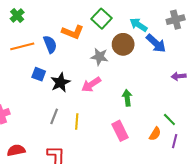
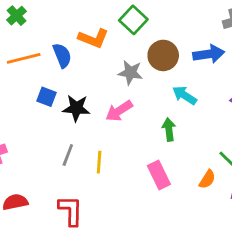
cyan arrow: (139, 25) -> (185, 95), moved
blue arrow: (156, 43) -> (209, 54), turned -50
black star: (60, 82) -> (76, 108), turned 30

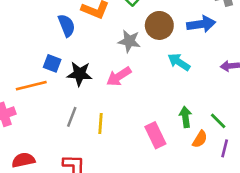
orange line: (24, 58) -> (31, 86), moved
green arrow: (169, 129) -> (185, 117), moved

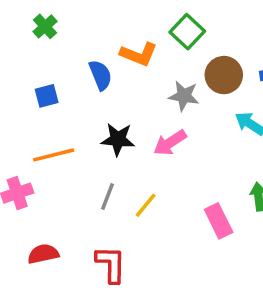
blue square: (52, 63) -> (47, 96), moved, turned -36
yellow line: (100, 123) -> (146, 205), turned 36

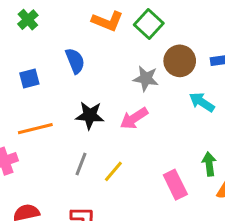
orange L-shape: (139, 54) -> (107, 21), moved

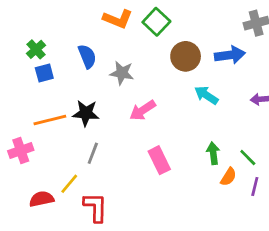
green cross: (28, 20) -> (36, 49), moved
gray star: (146, 79) -> (122, 73), moved
black star: (90, 115) -> (86, 113), moved
yellow line: (113, 171) -> (69, 184), moved
pink rectangle: (175, 185) -> (159, 160), moved

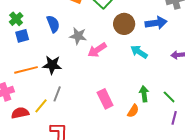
pink arrow: (143, 110) -> (97, 50), moved
orange semicircle: (228, 177) -> (133, 111), moved
yellow line: (69, 184) -> (41, 106), moved
red semicircle: (42, 199) -> (20, 113), moved

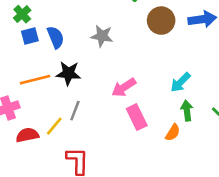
blue semicircle: (53, 24) -> (56, 37), moved
pink arrow: (97, 50) -> (124, 87), moved
cyan arrow: (139, 52) -> (180, 82), moved, turned -78

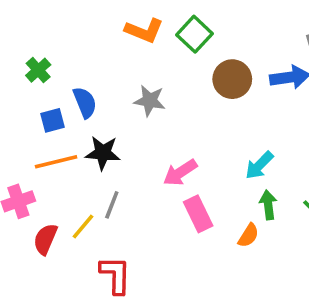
blue square: (30, 36) -> (53, 120), moved
red semicircle: (27, 135) -> (45, 239), turned -55

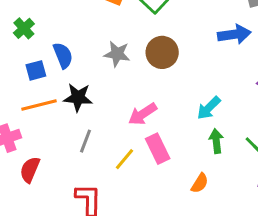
brown circle: (232, 79) -> (162, 52), moved
yellow line: (83, 226) -> (125, 159), moved
orange semicircle: (248, 235) -> (200, 183), moved

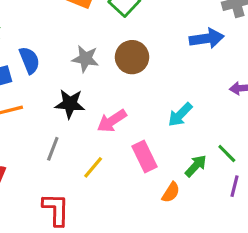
black star: (78, 97) -> (70, 104), moved
green arrow: (216, 141) -> (196, 166), moved, turned 50
pink rectangle: (158, 149) -> (144, 157), moved

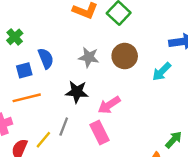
cyan arrow: (180, 115) -> (162, 72), moved
pink rectangle: (144, 157) -> (100, 133), moved
yellow line: (93, 167) -> (43, 140), moved

